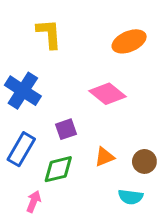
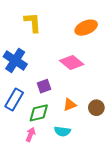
cyan semicircle: (131, 197) -> (62, 131), moved
pink arrow: (34, 201) -> (31, 134), moved

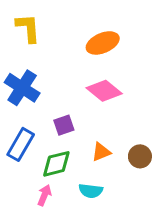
yellow L-shape: (33, 22) -> (28, 28), moved
orange ellipse: (86, 28) -> (103, 43), moved

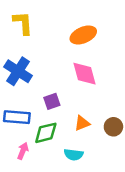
pink diamond: (104, 91) -> (84, 74), turned 36
blue rectangle: (21, 144) -> (17, 117), turned 65
pink arrow: (44, 195) -> (23, 151), moved

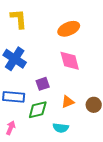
pink arrow: (23, 151) -> (11, 128), moved

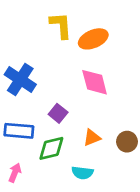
yellow L-shape: (19, 19) -> (61, 25), moved
purple square: (43, 84) -> (58, 113), turned -32

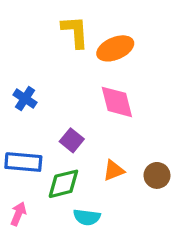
blue cross: (20, 79) -> (25, 99), size x0.6
cyan semicircle: (82, 173) -> (87, 217), moved

